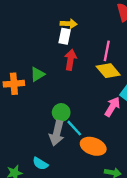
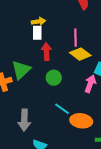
green triangle: (37, 74) -> (21, 70), size x1.5
green circle: (61, 112) -> (54, 78), moved
gray arrow: (57, 133) -> (24, 120), moved

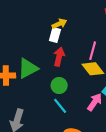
yellow arrow: (38, 21) -> (59, 24), turned -32
cyan line: (62, 109) -> (60, 106), moved

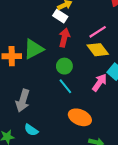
white rectangle: (55, 35) -> (60, 16), turned -72
pink line: (93, 51) -> (98, 32), turned 42

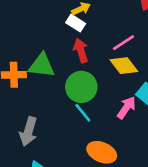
red arrow: (64, 38) -> (81, 51), turned -30
green triangle: (34, 49) -> (42, 65), turned 35
green circle: (64, 66) -> (81, 87), size x1.5

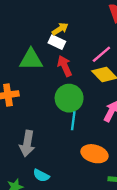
green triangle: (42, 65) -> (31, 60), moved
cyan line: (83, 113) -> (73, 121), turned 54

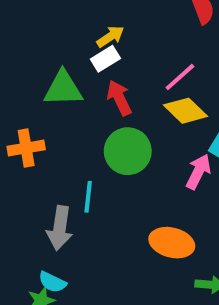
white rectangle: (57, 42) -> (105, 59), turned -56
cyan line: (73, 121) -> (88, 197), moved
cyan semicircle: (41, 175) -> (52, 282), moved

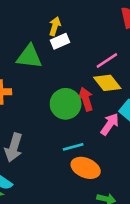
yellow arrow: (110, 37) -> (55, 26), moved, turned -48
red arrow: (119, 98) -> (86, 99), moved
cyan line: (88, 197) -> (73, 147), moved, turned 60

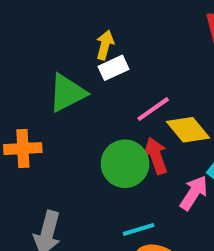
green triangle: (29, 57) -> (67, 93), turned -32
pink line: (107, 60) -> (153, 109), moved

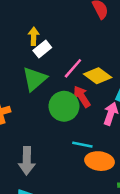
green triangle: (67, 93) -> (35, 79), moved
cyan line: (139, 229) -> (82, 145), turned 42

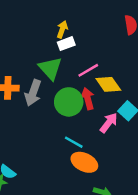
green triangle: (35, 79) -> (50, 68), turned -50
gray arrow: (27, 161) -> (33, 93), moved

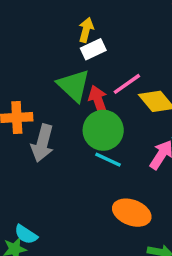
gray arrow: (33, 93) -> (42, 143), moved
red arrow: (88, 99) -> (98, 101), moved
cyan line: (74, 142) -> (108, 160), moved

